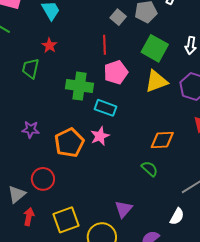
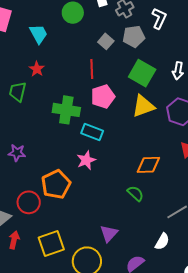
orange pentagon: (69, 143) -> (56, 184), moved

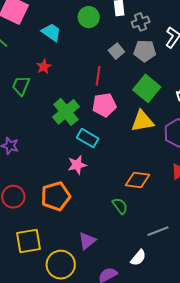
cyan trapezoid: (39, 34) -> (51, 32), turned -35
green cross: (66, 110) -> (66, 112), turned 32
orange pentagon: (56, 184) -> (56, 196), moved

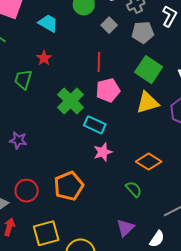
gray square: (116, 51) -> (109, 25), moved
pink star: (77, 165) -> (103, 152), moved
orange diamond: (138, 180) -> (149, 162), turned 30
purple triangle: (87, 241) -> (125, 228), moved

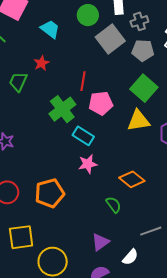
gray square: (109, 25) -> (110, 39), size x1.8
red line: (99, 62) -> (83, 81), moved

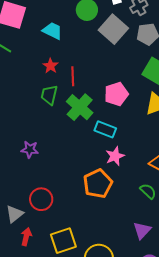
red line: (83, 81) -> (73, 76), moved
green trapezoid: (18, 82) -> (49, 95), moved
orange pentagon: (50, 193) -> (98, 184), moved

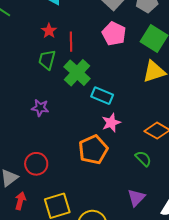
pink pentagon: (116, 94) -> (114, 34), moved, turned -30
purple star: (30, 150) -> (40, 108), moved

